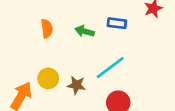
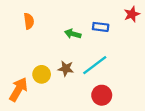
orange semicircle: (47, 29) -> (29, 21), moved
brown star: (76, 85) -> (66, 69), moved

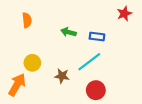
blue rectangle: (101, 27) -> (97, 37), moved
brown star: (66, 69) -> (62, 76), moved
yellow circle: (42, 74) -> (32, 63), moved

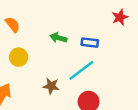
orange semicircle: (27, 20) -> (13, 25), turned -32
yellow circle: (32, 63) -> (19, 57), moved

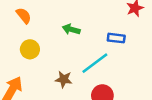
blue rectangle: (90, 43) -> (116, 38), moved

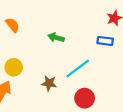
blue rectangle: (116, 38) -> (105, 41), moved
yellow circle: (30, 49) -> (14, 67), moved

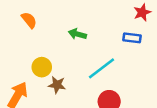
yellow circle: (14, 67) -> (42, 67), moved
brown star: (49, 83) -> (57, 85), moved

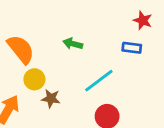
red star: (142, 12) -> (143, 20), turned -30
orange semicircle: (29, 20) -> (21, 49), moved, size x1.6

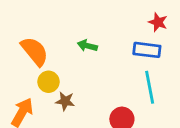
blue rectangle: (132, 48) -> (147, 50), size x1.4
cyan line: (99, 81) -> (150, 87), moved, turned -64

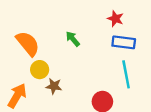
red star: (158, 22) -> (115, 19), moved
green arrow: (87, 46) -> (73, 39), turned 35

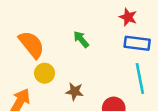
brown star: (54, 86) -> (75, 91), moved

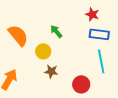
yellow circle: (45, 73) -> (43, 51), moved

